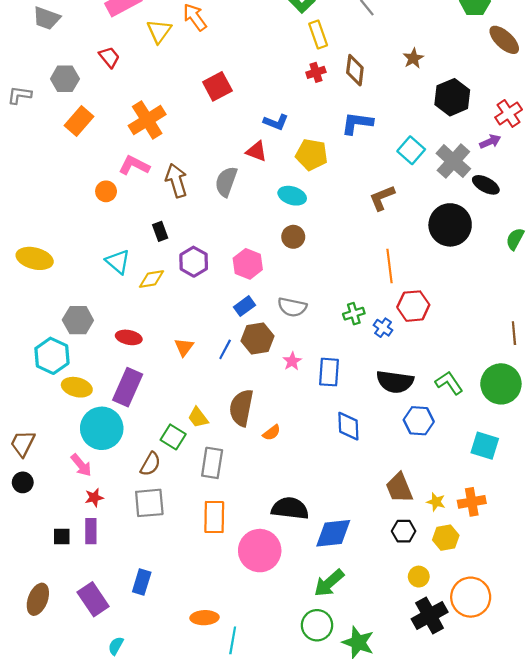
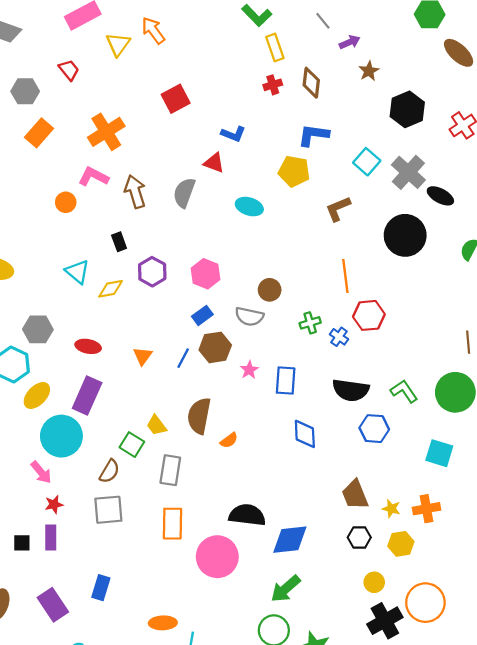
purple arrow: (490, 142) -> (350, 42), moved
yellow pentagon: (312, 155) -> (294, 171), moved
brown circle: (293, 237) -> (270, 290), moved
yellow ellipse: (77, 387) -> (37, 395), turned -60

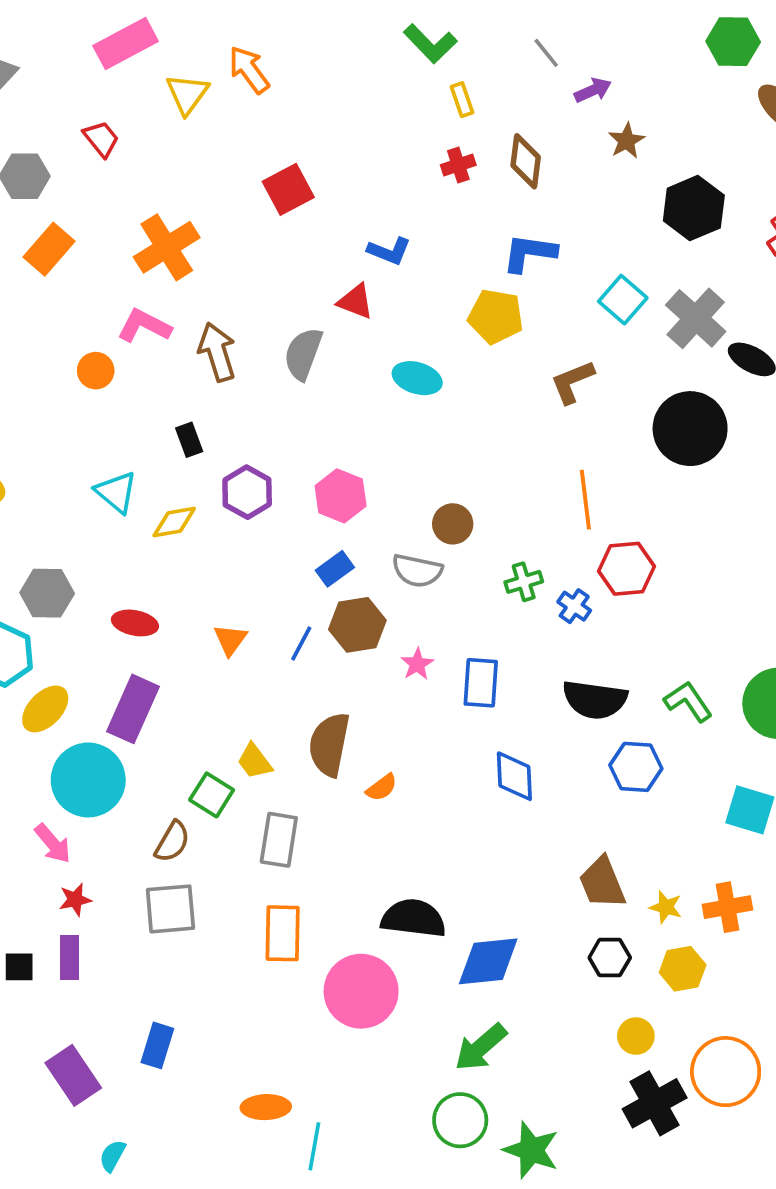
yellow rectangle: (275, 47) -> (462, 100), size x0.7

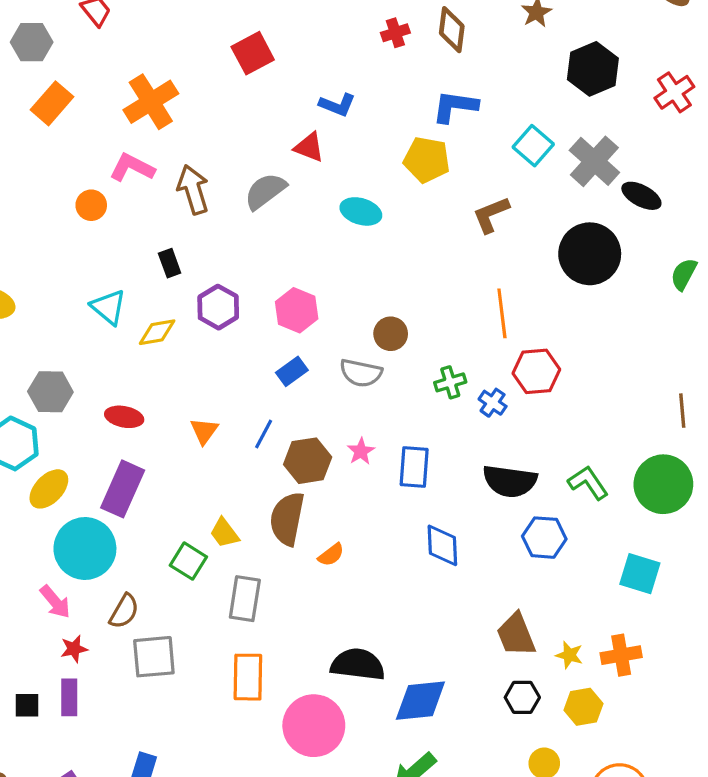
gray semicircle: (303, 354) -> (265, 191), turned 33
brown hexagon: (357, 625) -> (308, 461), moved
brown semicircle: (172, 842) -> (124, 611), moved

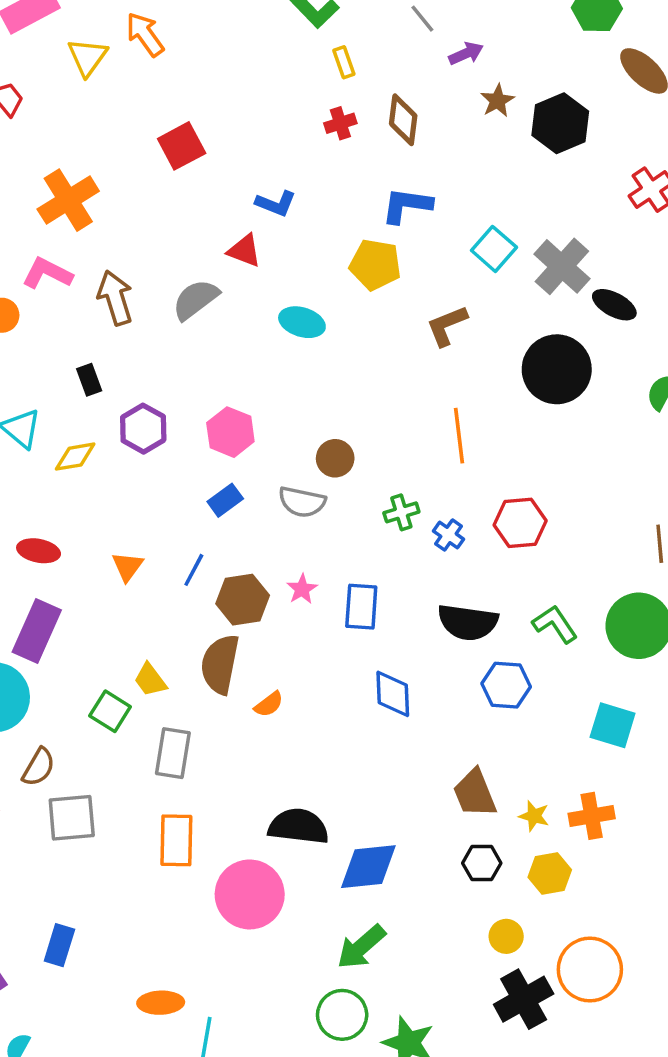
black hexagon: (593, 69) -> (560, 123), moved
red hexagon: (536, 371) -> (520, 523), moved

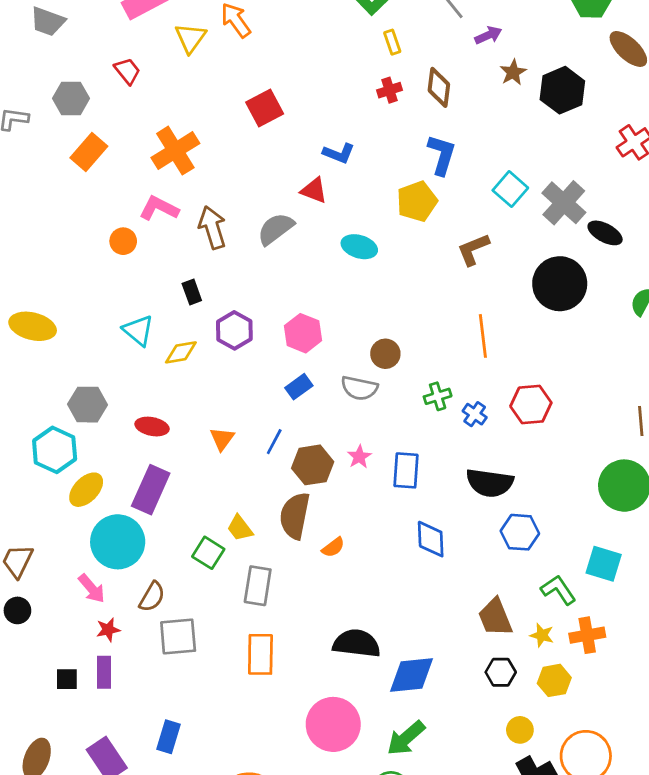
blue L-shape: (407, 205) -> (442, 155), turned 99
yellow pentagon: (375, 265) -> (417, 201), turned -30
green L-shape: (555, 624) -> (558, 590), moved
pink circle: (250, 894) -> (333, 724), moved

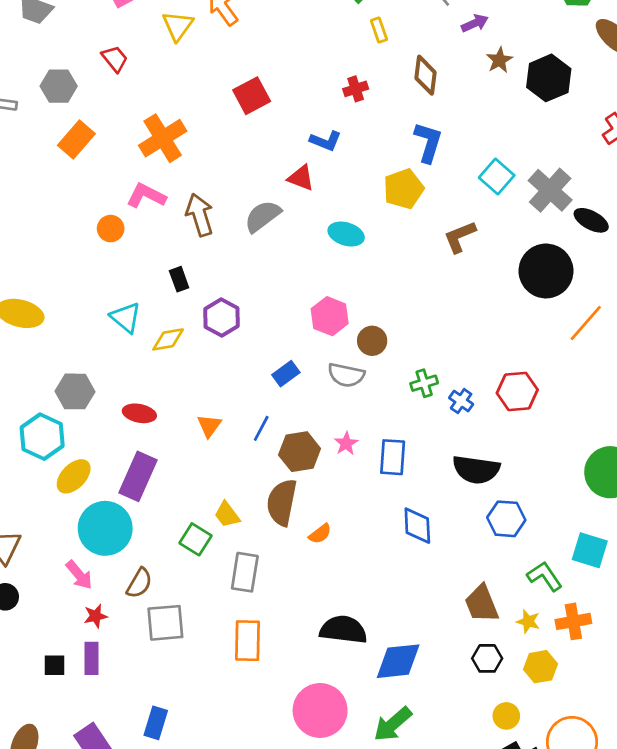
red cross: (390, 90) -> (356, 89), moved
pink hexagon: (303, 333) -> (330, 316), moved
orange line: (483, 336) -> (586, 323), moved, turned 48

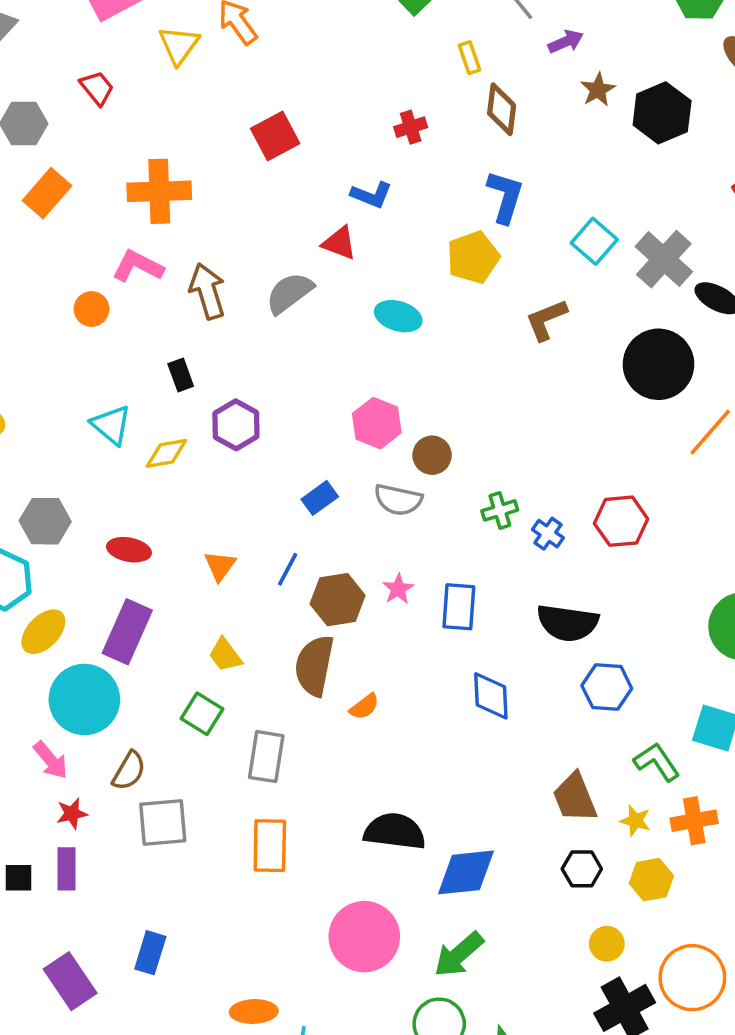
yellow rectangle: (379, 30) -> (470, 58), moved
orange cross: (163, 138) -> (159, 191), turned 30
yellow trapezoid: (227, 515) -> (225, 655), moved

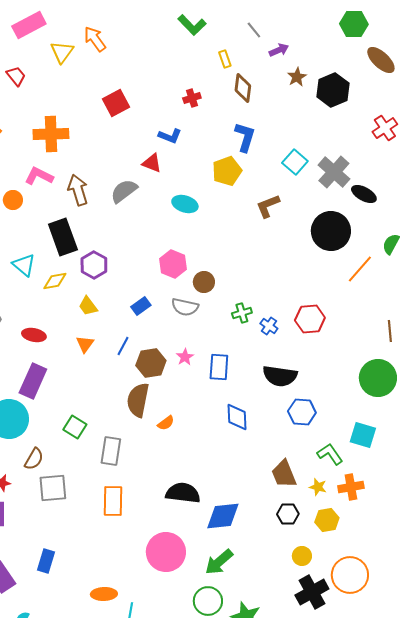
black rectangle: (181, 375) -> (63, 237), size x2.0
yellow trapezoid: (225, 655) -> (88, 306), moved

